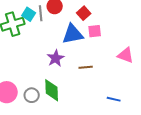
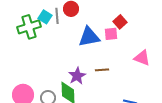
red square: (84, 13) -> (120, 22), moved
purple star: (56, 58) -> (77, 76), moved

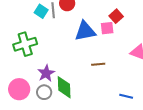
green cross: (29, 27) -> (25, 44), moved
purple star: (77, 76) -> (46, 73), moved

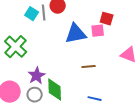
red square: (116, 16) -> (107, 19), turned -32
green cross: (25, 44) -> (16, 47), turned -30
blue line: (126, 96) -> (95, 99), moved

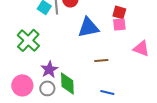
pink square: (98, 31) -> (119, 24), moved

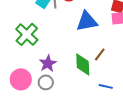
brown line: (101, 60) -> (100, 54), turned -48
green diamond: (67, 83) -> (83, 64), moved

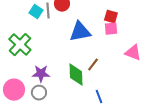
purple star: (48, 63) -> (41, 74), turned 30
blue line: (106, 86) -> (99, 97), turned 56

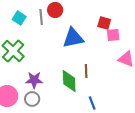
cyan square: (36, 12) -> (19, 18), moved
pink square: (111, 29) -> (113, 35), moved
brown line: (93, 65) -> (86, 71), turned -40

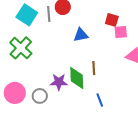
cyan square: (19, 18) -> (27, 15), size x1.5
blue triangle: (73, 38) -> (81, 35), size x0.7
purple star: (34, 80) -> (59, 82), moved

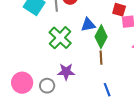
green cross: (21, 48) -> (60, 38), moved
green diamond: (77, 78) -> (101, 37), moved, turned 30

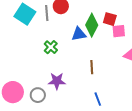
green diamond: (101, 37) -> (92, 25), moved
green cross: (60, 38) -> (51, 47), size x0.6

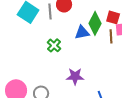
brown line: (92, 67) -> (111, 36), moved
purple star: (57, 81) -> (75, 76), moved

